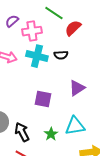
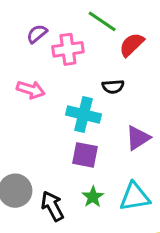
cyan cross: (37, 56) -> (84, 115), moved
green star: (51, 134) -> (93, 197), moved

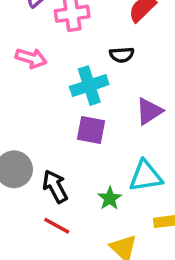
cyan cross: (84, 115) -> (89, 86), turned -32
green star: (93, 197) -> (110, 198), moved

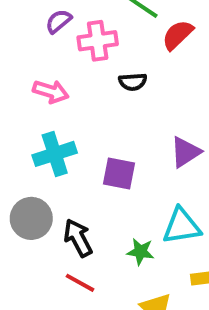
black semicircle: (122, 55) -> (133, 82), moved
cyan cross: (89, 86) -> (55, 154), moved
green star: (110, 198) -> (141, 252), turned -30

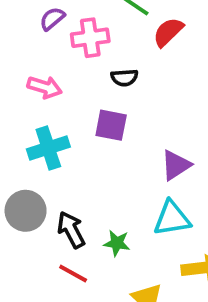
purple triangle: (185, 152) -> (176, 165), moved
purple square: (119, 174) -> (111, 125), moved
green star: (141, 252) -> (117, 243), moved

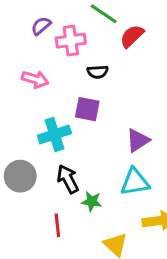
cyan cross: (48, 148) -> (54, 134), moved
black arrow: (71, 230) -> (68, 179), moved
red line: (73, 274) -> (57, 225), turned 55

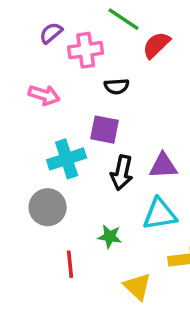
purple triangle: (138, 140) -> (163, 166), turned 30
gray circle: (20, 176) -> (48, 207), moved
black arrow: (68, 179) -> (122, 173), moved, turned -140

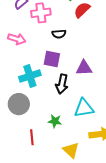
purple triangle: (163, 166) -> (84, 68), moved

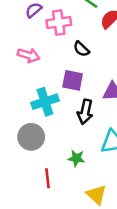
black semicircle: (59, 34) -> (81, 49), turned 48

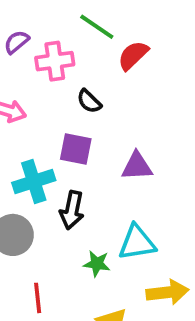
black arrow: (85, 112) -> (72, 210), moved
green star: (76, 158) -> (97, 264), moved

